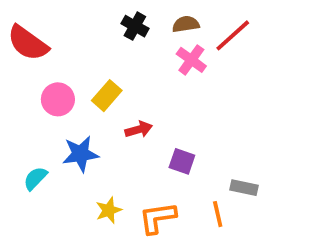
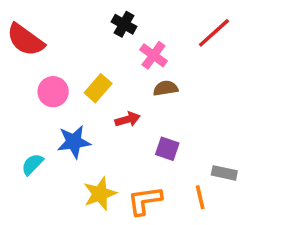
brown semicircle: (186, 24) -> (166, 88), moved
pink cross: (191, 60) -> (153, 55), moved
yellow star: (109, 210) -> (100, 194), size x1.4

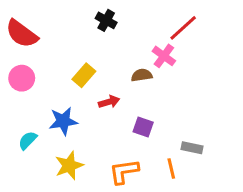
pink cross: (153, 55) -> (164, 56), moved
pink circle: (53, 92) -> (22, 78), moved
yellow star: (100, 194) -> (69, 166), moved

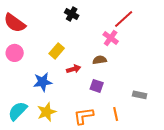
brown semicircle: (142, 75) -> (100, 60), moved
cyan semicircle: (28, 140) -> (18, 111), moved, size x1.5
gray rectangle: (192, 148) -> (140, 95), moved

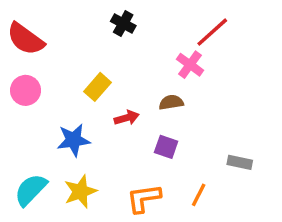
orange line: (116, 114) -> (199, 195), turned 40

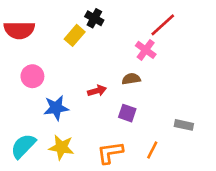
red semicircle: (26, 39) -> (19, 30), turned -36
yellow rectangle: (97, 87) -> (75, 35), moved
pink circle: (26, 90) -> (32, 76), moved
yellow star: (80, 191) -> (61, 147), turned 30

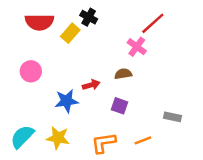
red semicircle: (19, 30) -> (39, 22), moved
blue star: (56, 108) -> (67, 101), moved
orange line: (152, 150) -> (143, 140), turned 42

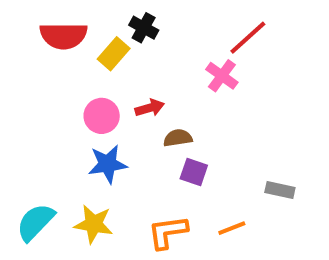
pink circle: (31, 71) -> (102, 116), moved
brown semicircle: (123, 74) -> (178, 138), moved
red arrow: (91, 85) -> (150, 108), moved

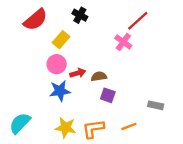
red semicircle: (63, 36) -> (35, 20), turned -40
yellow rectangle: (114, 54) -> (61, 40), moved
red arrow: (150, 108) -> (78, 73), moved
yellow star: (94, 224) -> (65, 128), moved

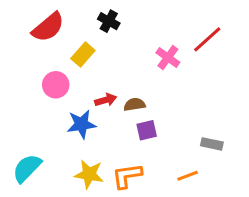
red line: (138, 21) -> (207, 39), moved
pink circle: (57, 64) -> (56, 85), moved
purple square: (108, 95) -> (147, 130), turned -32
orange line: (129, 126) -> (188, 176), moved

